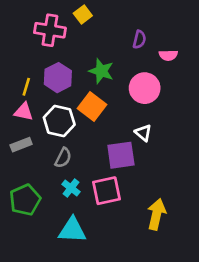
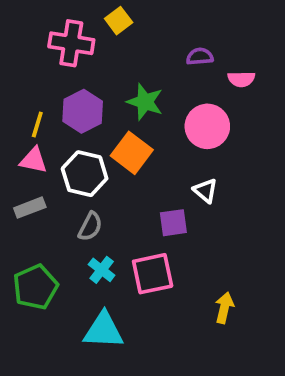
purple semicircle: (139, 39) -> (200, 56), turned -108
purple square: (121, 155) -> (173, 223), size x0.7
yellow arrow: (156, 214) -> (224, 308), size x0.7

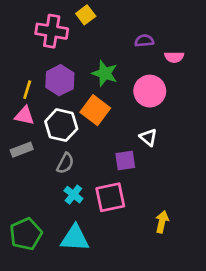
green pentagon: (35, 287) -> (26, 234), moved

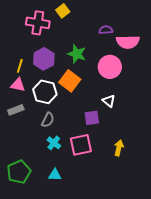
pink semicircle: (174, 57) -> (128, 42), size x1.6
yellow arrow: (162, 222) -> (119, 148), moved
cyan triangle: (75, 238) -> (55, 175), size x0.6

